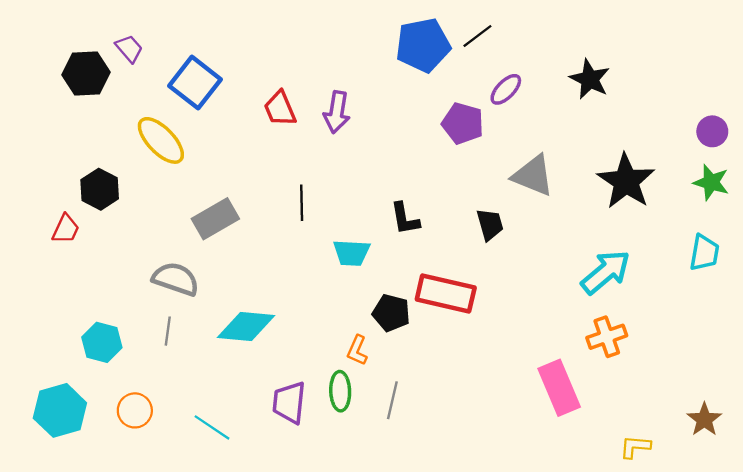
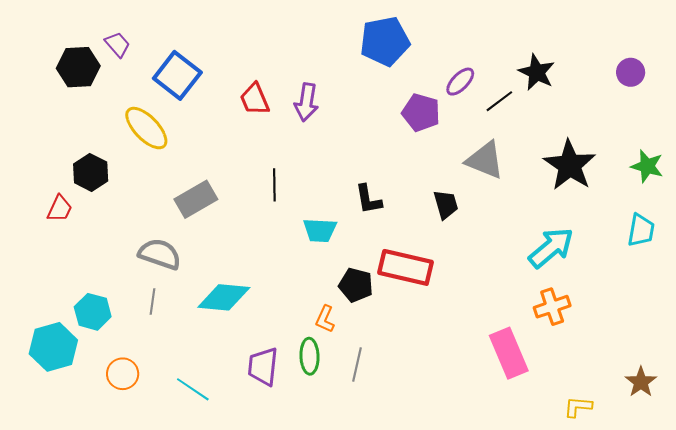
black line: (477, 36) -> (499, 101), moved
purple circle: (712, 131) -> (631, 72), moved
cyan hexagon: (60, 410) -> (53, 347), moved

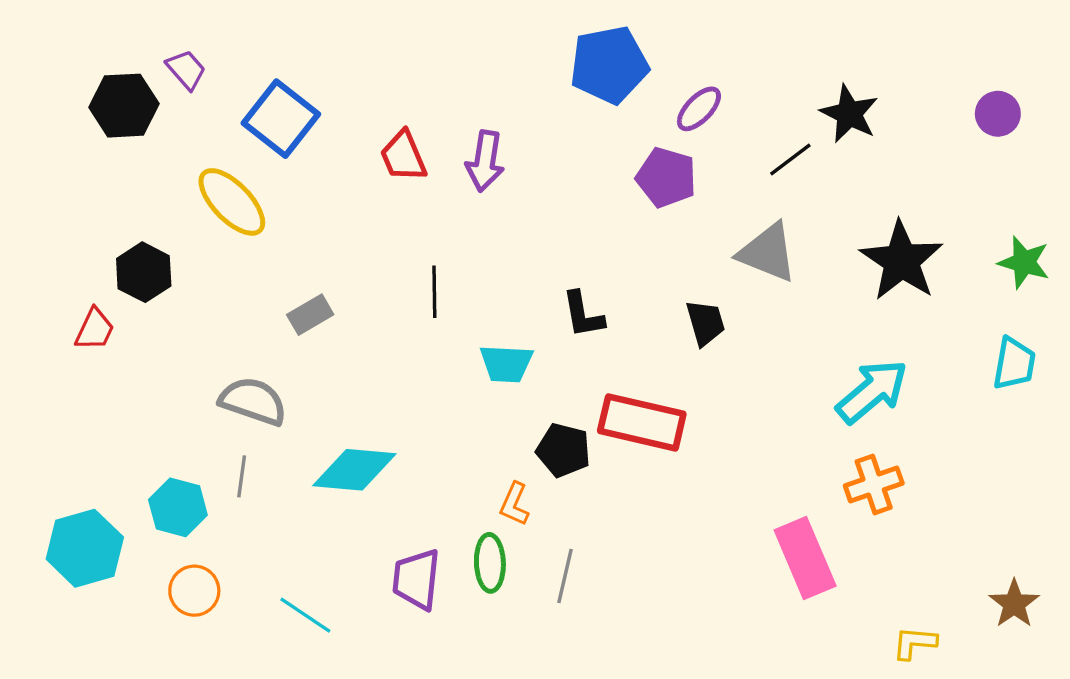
purple ellipse: (460, 82) -> (699, 109), moved
gray rectangle: (196, 199) -> (310, 315), size x0.7
cyan hexagon: (93, 312) -> (178, 507), moved

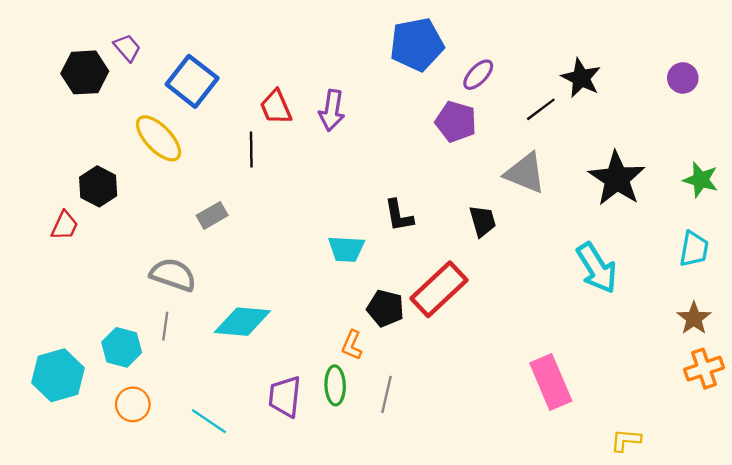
black line: (434, 292) -> (251, 150), moved
cyan arrow: (872, 391) -> (597, 268), turned 98
red rectangle: (642, 422) -> (439, 289), turned -56
orange cross: (874, 484) -> (704, 369), moved
brown star: (1014, 604) -> (694, 318), moved

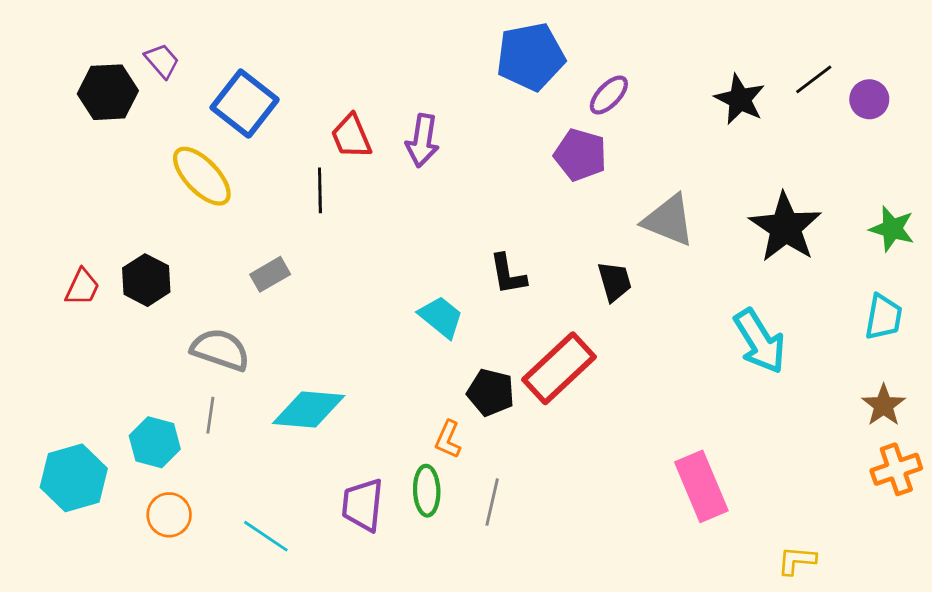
black line: (541, 109) -> (814, 79), moved
black hexagon: (98, 186) -> (146, 280), moved
cyan trapezoid: (346, 249) -> (441, 317), turned -144

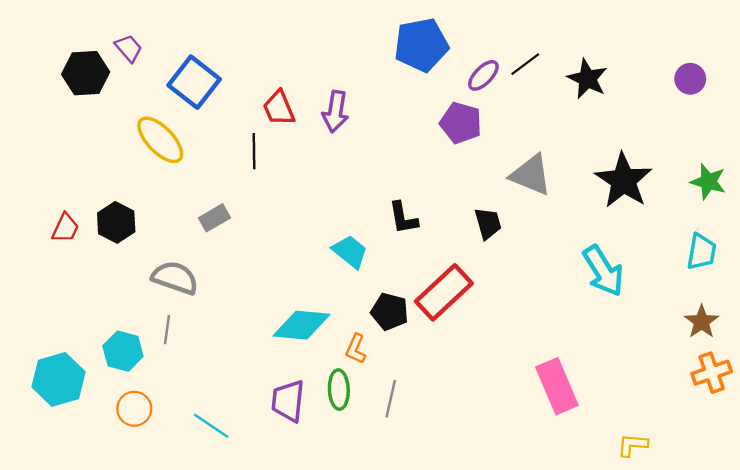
black line: (814, 79) -> (525, 64), moved
cyan diamond: (309, 410) -> (301, 325), moved

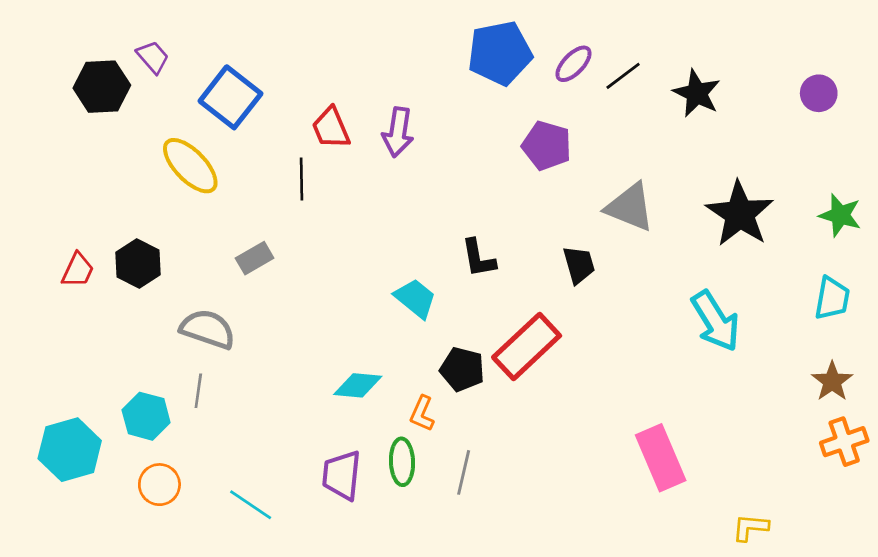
purple ellipse: (483, 75) -> (574, 64), moved
cyan diamond: (301, 325) -> (358, 385), size x0.7

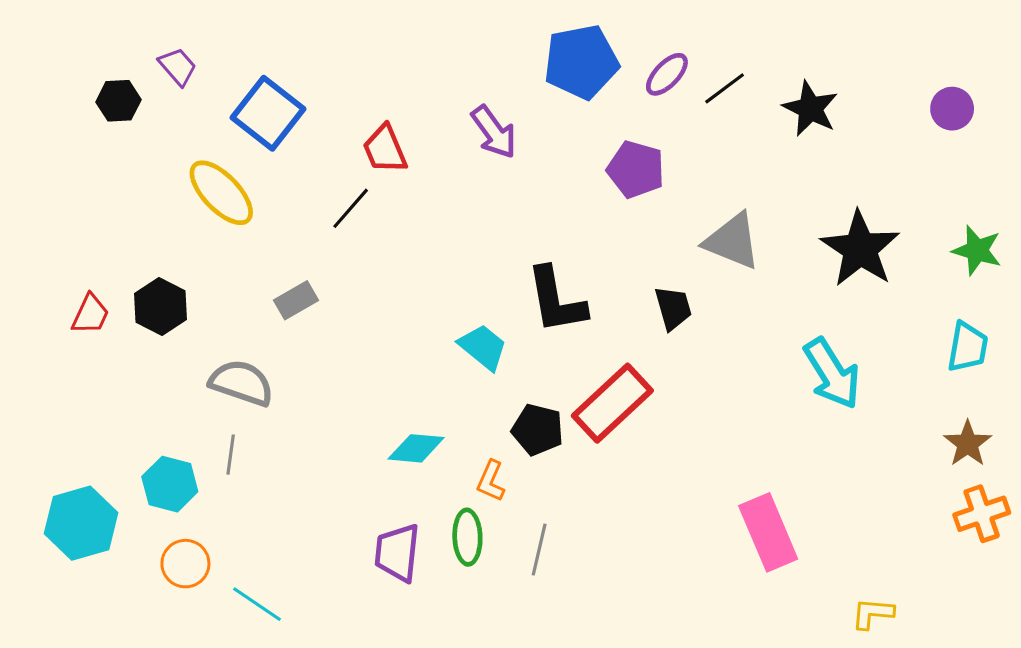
black hexagon: (102, 87) -> (118, 101), size x0.7
purple arrow: (398, 132) -> (494, 132), moved, turned -45
black line: (301, 179) -> (351, 208), turned 42
black L-shape: (478, 258) -> (556, 300), size x1.5
cyan line: (251, 505) -> (257, 604), moved

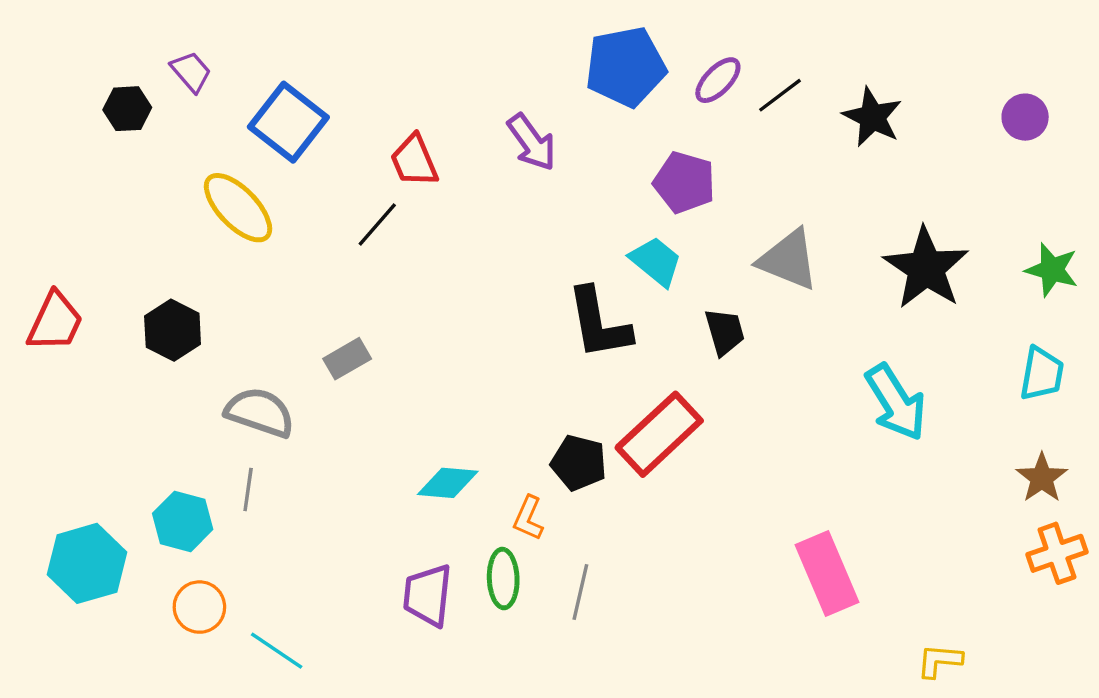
gray rectangle: (296, 300) -> (347, 359), moved
red trapezoid: (90, 314) -> (55, 322), moved, size x1.4
cyan trapezoid: (483, 347) -> (656, 261), moved

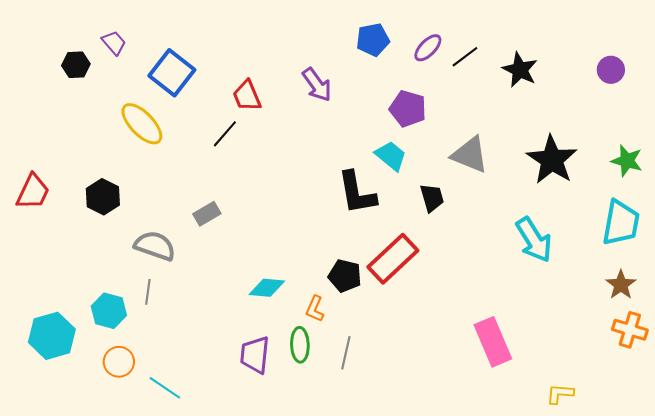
blue pentagon: (626, 67) -> (373, 40), size x0.7
cyan trapezoid: (1042, 374) -> (621, 223), size x1.4
orange cross: (1057, 553) -> (630, 330), turned 36

